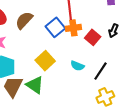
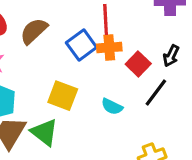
yellow square: (45, 61) -> (63, 96), turned -30
black line: (101, 71) -> (156, 92), moved

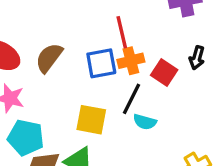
blue square: (81, 45) -> (101, 63), turned 36
black line: (156, 92) -> (131, 99), moved

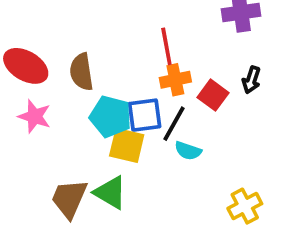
brown semicircle: (49, 58) -> (81, 72), turned -48
blue square: (101, 63) -> (145, 115), moved
cyan pentagon: (26, 138) -> (111, 117), moved

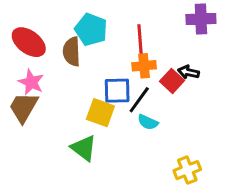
black arrow: (251, 80) -> (188, 72), moved, turned 78
cyan pentagon: (111, 117) -> (91, 30), moved
brown trapezoid: (69, 199) -> (23, 107), moved

